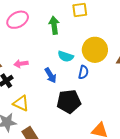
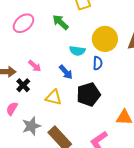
green arrow: (54, 25) -> (60, 22), turned -30
pink arrow: (21, 64) -> (35, 66), turned -120
yellow triangle: (21, 103) -> (54, 97), moved

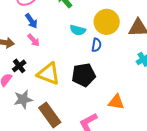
blue arrow: (66, 72) -> (31, 21), moved
black cross: (23, 85) -> (19, 66), moved
yellow triangle: (54, 97) -> (49, 74), size x1.4

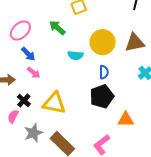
blue semicircle: (96, 45) -> (104, 72), moved
black pentagon: (84, 75) -> (102, 96), moved

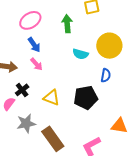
green arrow: (57, 28) -> (67, 24), turned 36
black pentagon: (102, 96) -> (86, 98), moved
yellow triangle: (54, 103) -> (52, 98), size x0.7

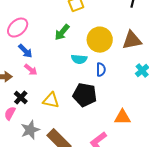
green arrow: (67, 24) -> (62, 32), moved, turned -126
cyan semicircle: (81, 54) -> (79, 59), moved
black pentagon: (86, 98) -> (85, 95), turned 30

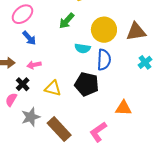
pink arrow: (31, 70) -> (34, 65), moved, turned 128
blue semicircle: (101, 70) -> (104, 60), size x1.5

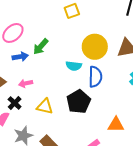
green arrow: (67, 21) -> (41, 47), moved
blue arrow: (29, 38) -> (20, 57), turned -56
black pentagon: (87, 84) -> (79, 102), turned 30

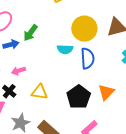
black pentagon: (79, 102) -> (79, 97), moved
orange triangle: (116, 125) -> (106, 92), moved, turned -42

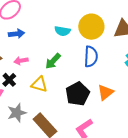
green arrow: (31, 33) -> (53, 61), moved
cyan semicircle: (65, 49) -> (62, 31), moved

